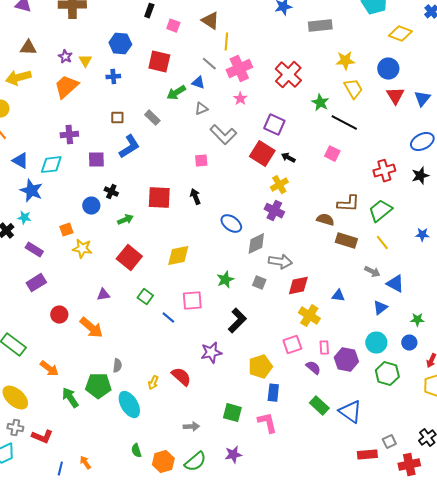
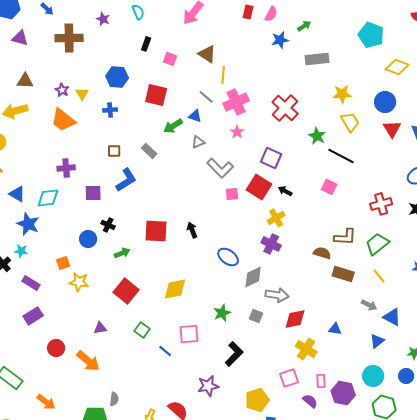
orange trapezoid: (66, 87) -> (63, 120), turned -100
pink square: (201, 161) -> (232, 194), moved

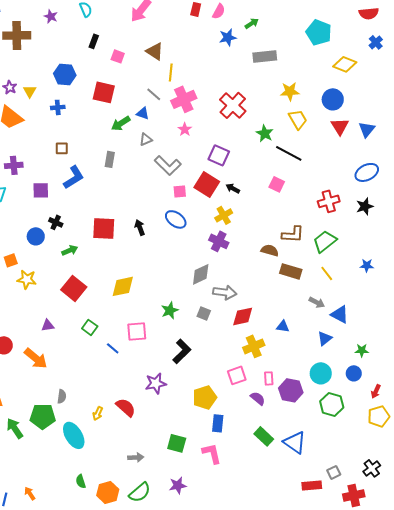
gray rectangle: (149, 151) -> (110, 159), moved, turned 56
blue ellipse: (228, 257) -> (176, 219), moved
yellow cross: (306, 349) -> (254, 346), turned 35

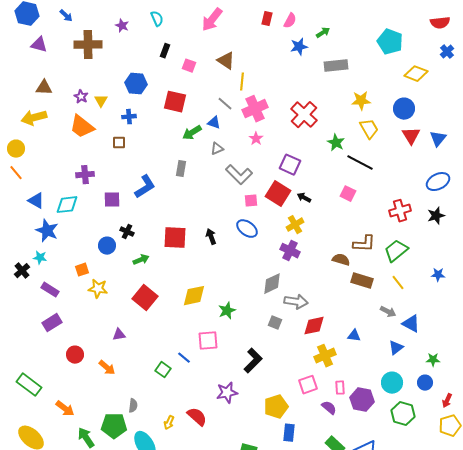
brown square: (62, 148) -> (119, 143), moved
green star: (170, 310) -> (227, 311), moved
green square: (90, 327) -> (163, 370), moved
orange arrow: (36, 358) -> (107, 368), size x0.7

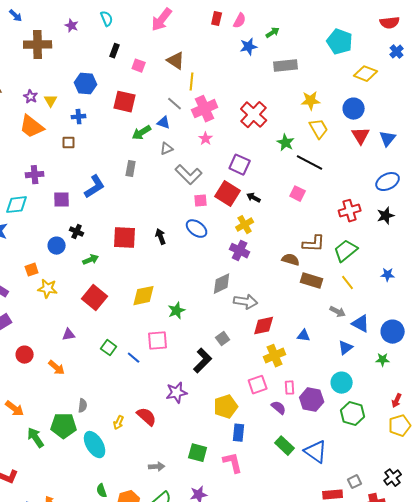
gray square: (275, 323) -> (223, 339), moved, turned 32
green square: (163, 370) -> (109, 348), moved
blue circle: (425, 383) -> (393, 332), moved, size x1.5

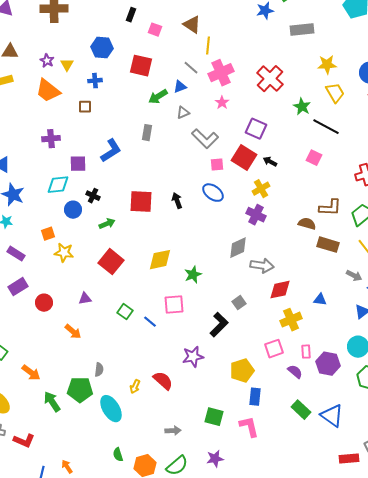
blue triangle: (164, 123) -> (180, 87), turned -40
cyan diamond: (17, 205) -> (58, 185), moved
red circle: (25, 355) -> (44, 303), moved

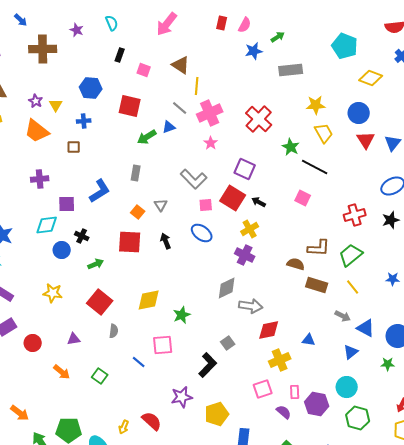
gray triangle: (183, 113) -> (161, 205), moved, turned -40
orange square: (48, 234) -> (138, 212), moved, turned -32
green square: (125, 312) -> (100, 376), moved
gray semicircle: (99, 370) -> (114, 331), moved
yellow pentagon: (242, 371) -> (217, 414), moved

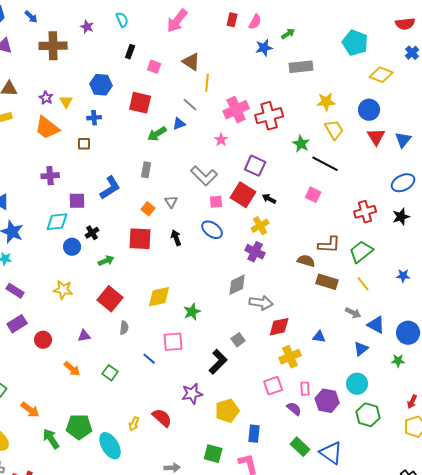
pink cross: (210, 113) -> (236, 110), moved
red cross: (259, 119) -> (269, 116), turned 32
black cross: (82, 236) -> (92, 233), turned 32

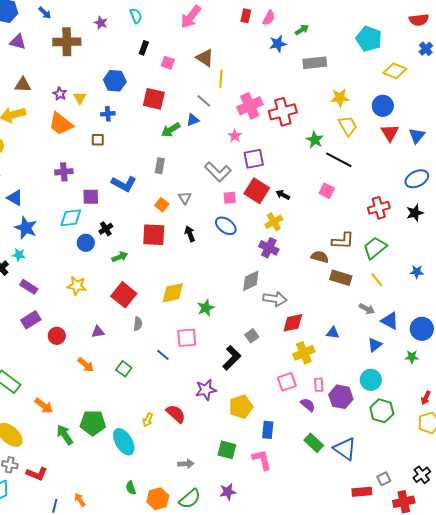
purple square: (255, 166) -> (254, 159), moved, turned -35
blue L-shape: (110, 188) -> (124, 184), turned 60

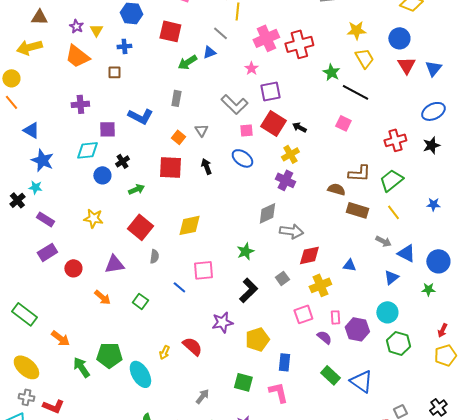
green star: (206, 308) -> (245, 251), moved
purple triangle: (98, 332) -> (114, 264), size x1.5
gray square: (252, 336) -> (282, 278), moved
gray arrow: (186, 464) -> (202, 396), turned -49

